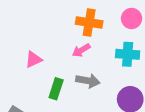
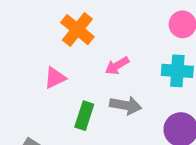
orange cross: (89, 22) -> (77, 30), moved, turned 30

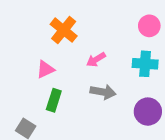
green rectangle: (84, 116) -> (54, 100), moved

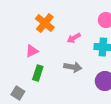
pink arrow: (96, 60) -> (74, 38), moved

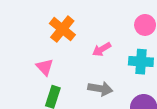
pink triangle: (32, 51) -> (45, 67), turned -48

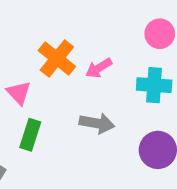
orange cross: (62, 29) -> (57, 59), moved

